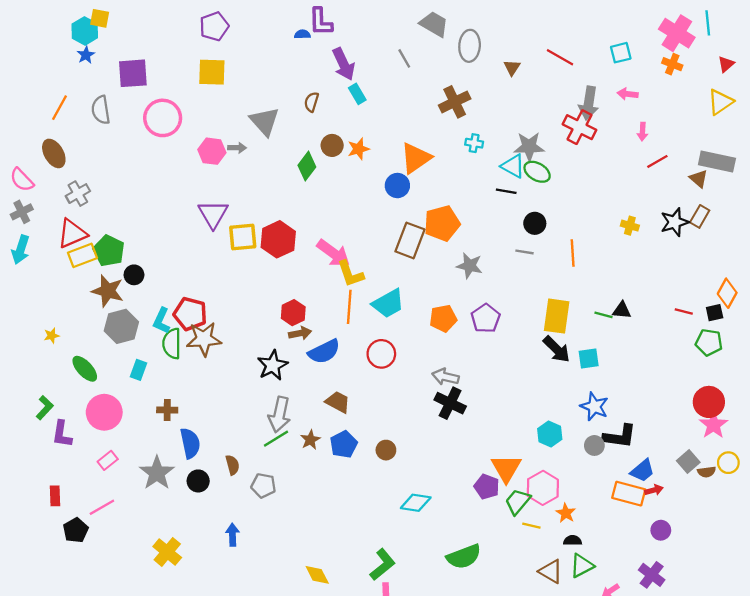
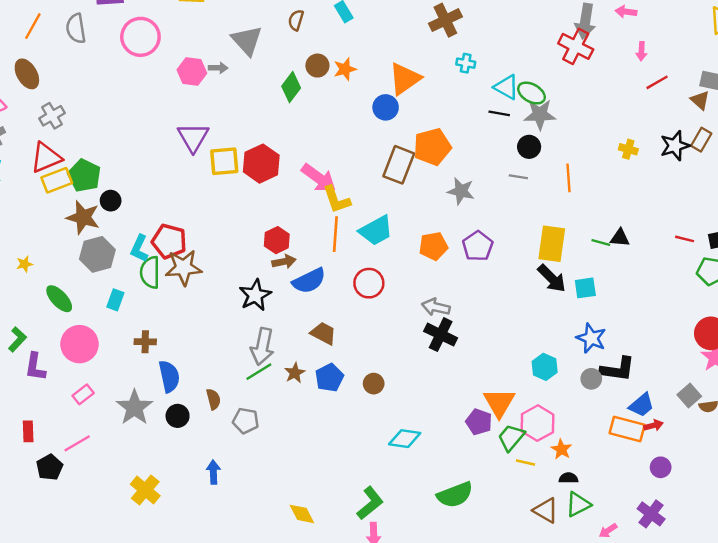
gray star: (529, 147) -> (540, 115), moved

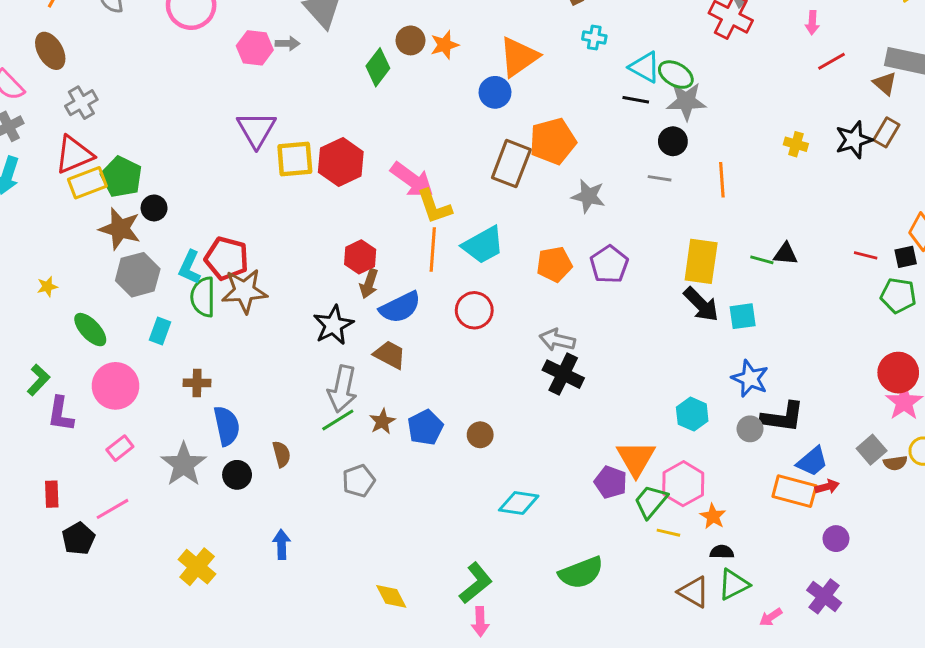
brown arrow: (284, 262) -> (369, 284), turned 120
brown trapezoid: (323, 333) -> (390, 355), moved
gray pentagon: (246, 421) -> (359, 481), moved, turned -30

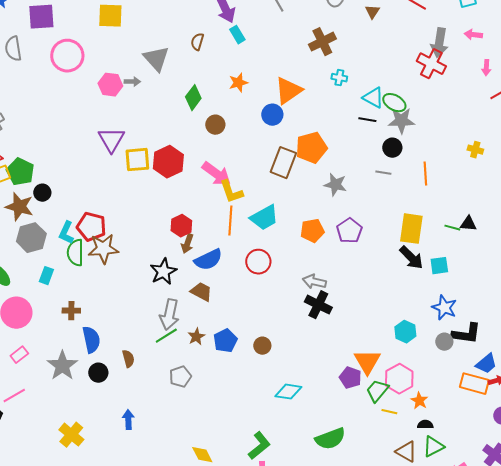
brown circle: (410, 40) -> (215, 125), moved

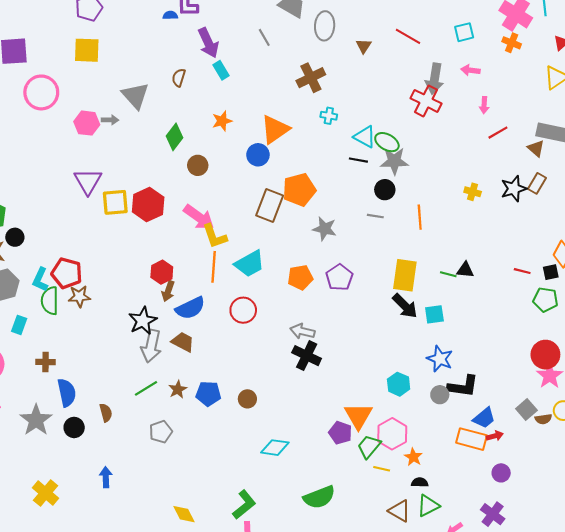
brown star: (103, 249) -> (79, 296), size x0.7
gray arrow: (169, 315) -> (151, 346), moved
blue pentagon: (225, 341) -> (208, 394), turned 30

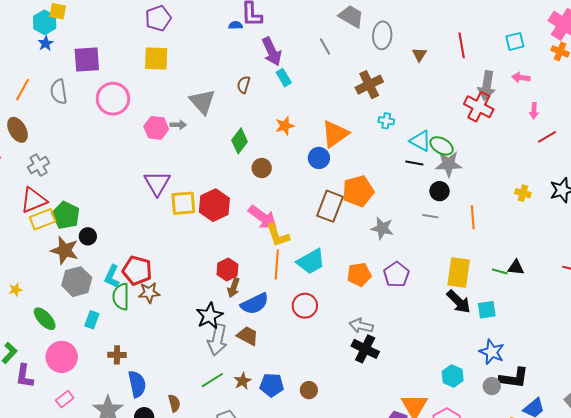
red line: (408, 36) -> (462, 45), turned 50

